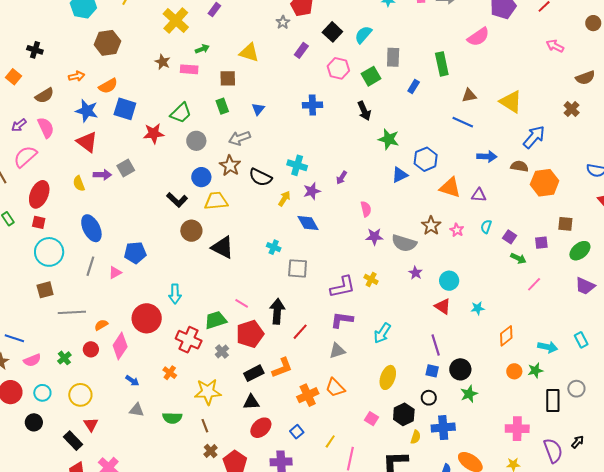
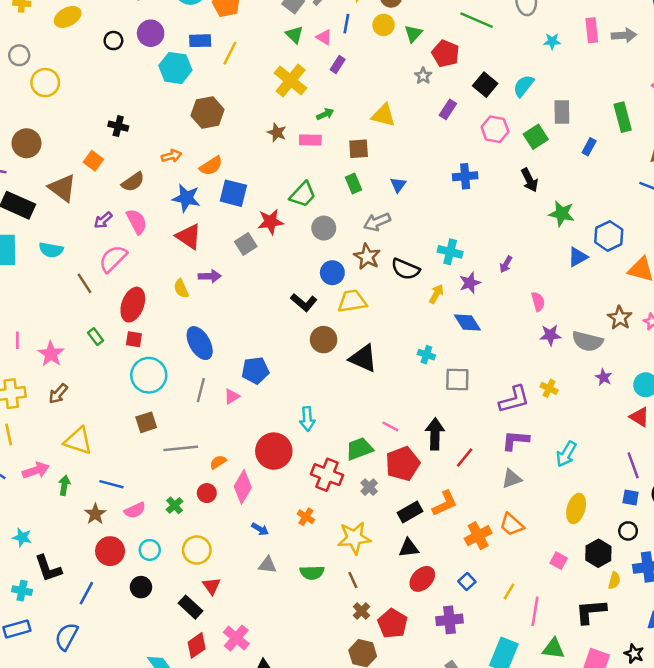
gray square: (126, 168) -> (246, 244), moved

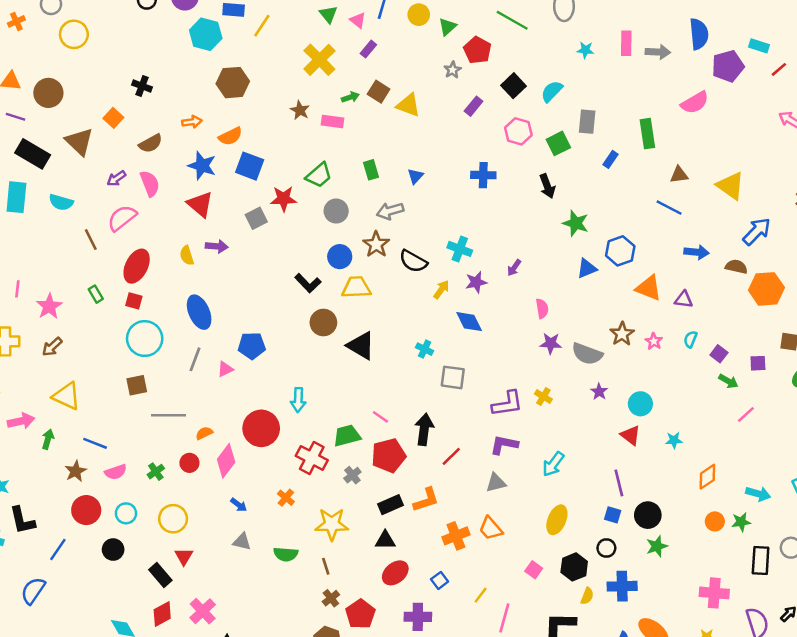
brown square: (359, 149) -> (379, 92), moved, turned 30

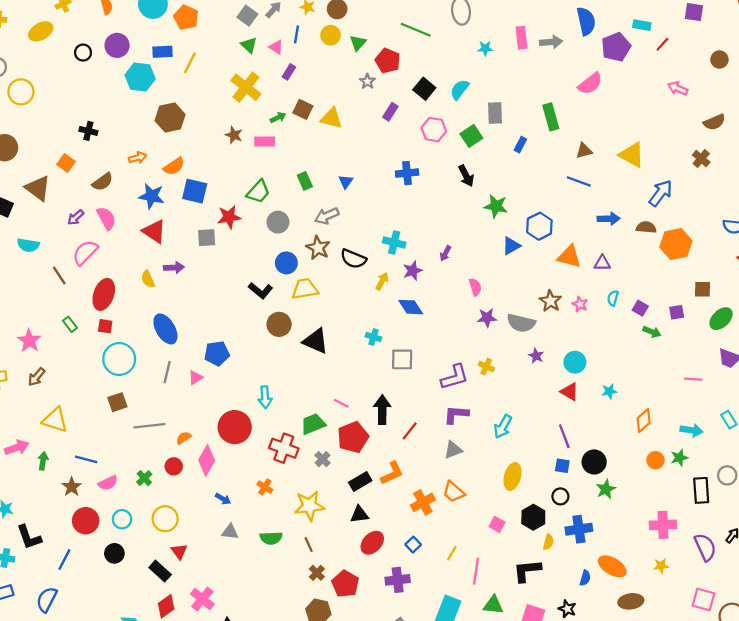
gray square: (256, 218) -> (207, 238), turned 30
pink line: (746, 415) -> (693, 379), moved, turned 54

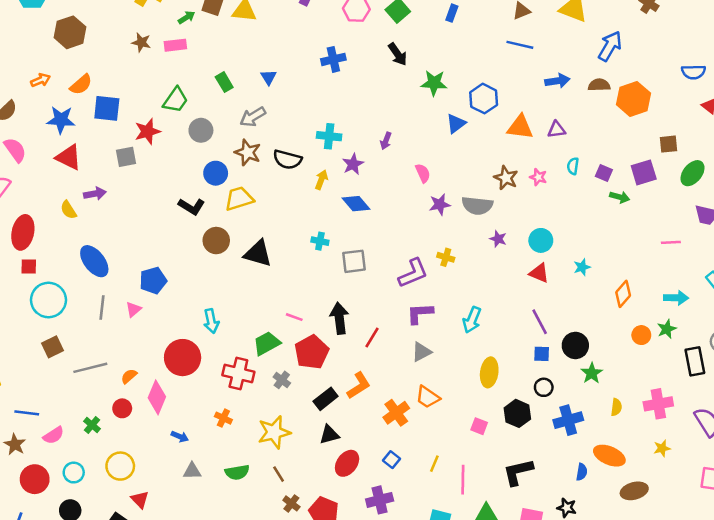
purple square: (677, 312) -> (644, 172), size x1.5
yellow semicircle: (548, 542) -> (616, 407), moved

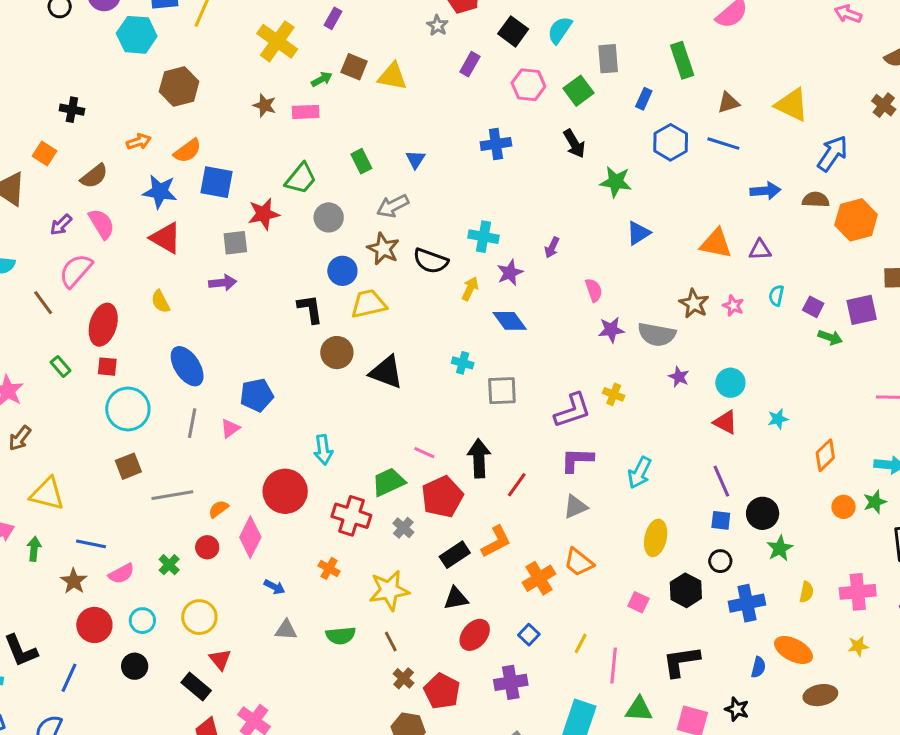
blue hexagon: (484, 99) -> (671, 142), moved
purple arrow: (95, 194) -> (223, 283), moved
black L-shape: (192, 206) -> (310, 309), turned -135

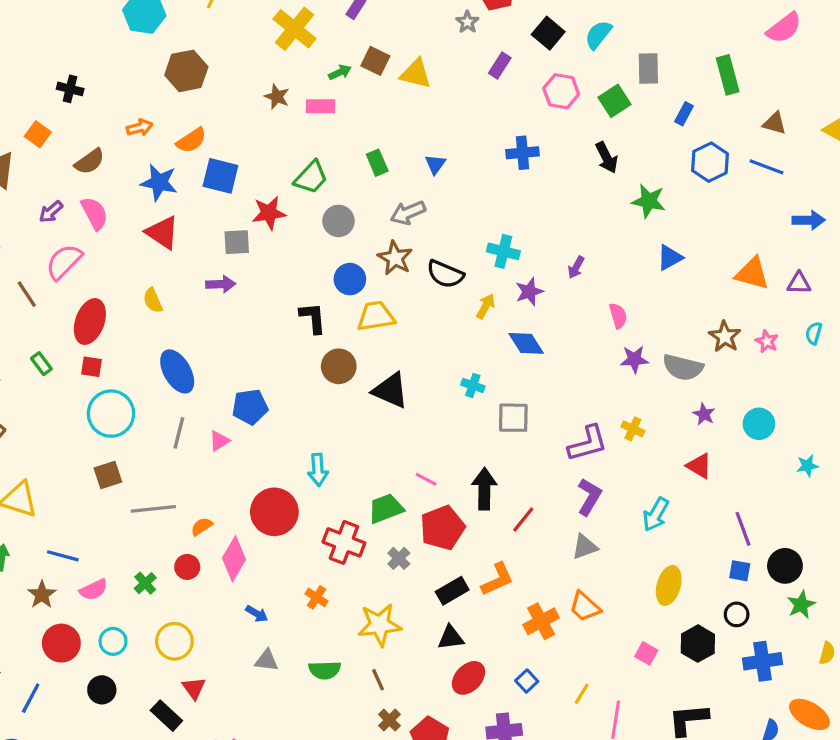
brown triangle: (728, 103) -> (775, 123), turned 30
red triangle: (725, 422) -> (699, 466), moved
purple L-shape: (577, 460) -> (589, 497), turned 116

